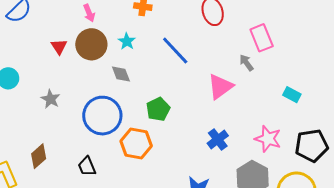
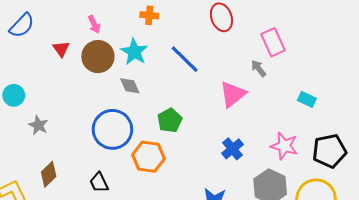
cyan star: (127, 41) -> (134, 52), size x1.5
red triangle: (59, 47) -> (61, 49), moved
gray star: (51, 99) -> (38, 125), moved

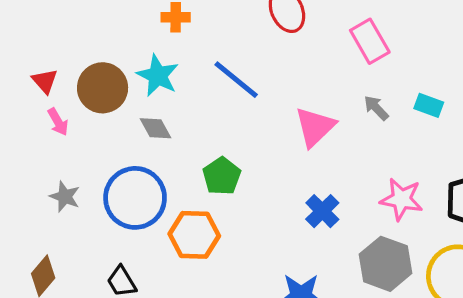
pink arrow: (94, 24) -> (58, 122), moved
gray arrow: (259, 68) -> (376, 108), moved
cyan rectangle: (307, 99) -> (429, 105), moved
gray star: (38, 125) -> (65, 197), moved

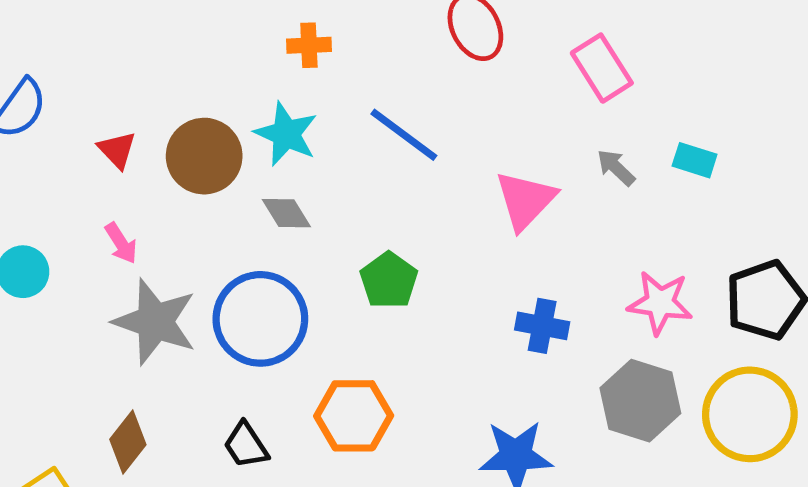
pink arrow: (58, 122) -> (121, 243), moved
gray star: (65, 197) -> (155, 322), size x1.8
blue cross: (322, 211) -> (542, 326), turned -32
orange hexagon: (194, 235) -> (354, 416), moved

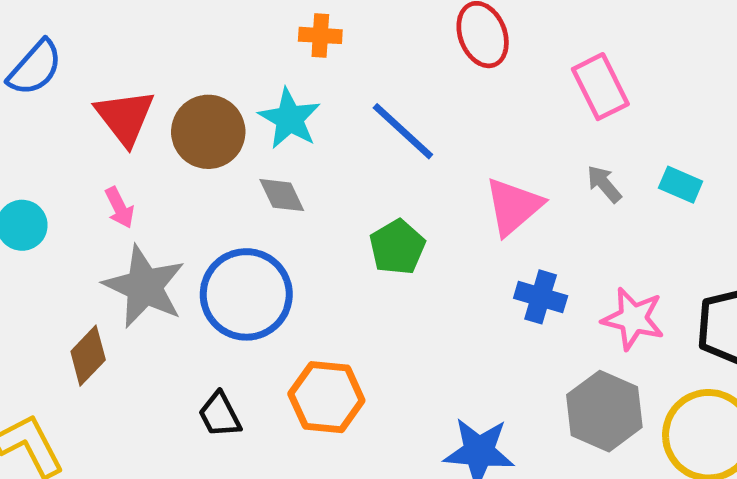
red triangle: (117, 150) -> (125, 117), size x1.6
green pentagon: (389, 280) -> (397, 247), moved
blue cross: (542, 326) -> (541, 297), moved
brown diamond: (128, 442) -> (88, 356), moved

